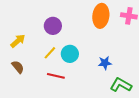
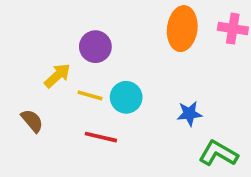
yellow arrow: (18, 41) -> (57, 76), moved
yellow line: (50, 53) -> (90, 95), turned 64

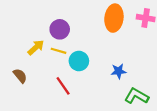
yellow line: (90, 95) -> (59, 51), moved
red line: (101, 137) -> (63, 86), turned 42

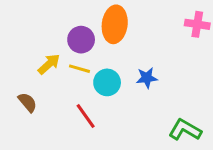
orange ellipse: (114, 18) -> (115, 24), moved
blue star: (118, 71) -> (147, 78), moved

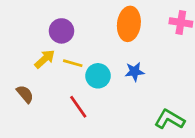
orange ellipse: (115, 24) -> (129, 24), moved
purple circle: (81, 40) -> (61, 31), moved

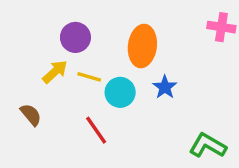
orange ellipse: (129, 24) -> (142, 46), moved
blue star: (134, 72) -> (165, 87), turned -30

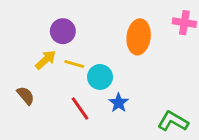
orange ellipse: (142, 46) -> (139, 37), moved
blue star: (165, 87) -> (119, 103), moved

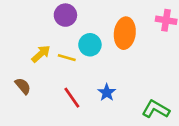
purple circle: (63, 31) -> (65, 15), moved
cyan circle: (100, 77) -> (90, 45), moved

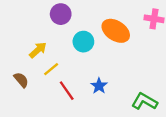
orange ellipse: (125, 33) -> (116, 31), turned -64
yellow line: (67, 58) -> (51, 69), moved, turned -56

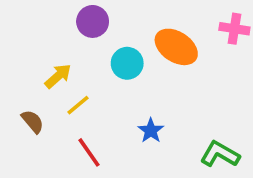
red line: (67, 91) -> (89, 152), moved

